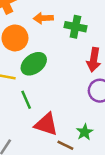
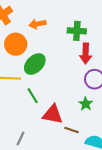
green cross: (75, 27) -> (77, 31), moved
green star: (85, 132) -> (86, 104), moved

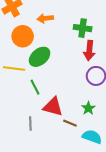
green star: (86, 104) -> (88, 108), moved
gray line: (21, 138) -> (30, 124), moved, turned -32

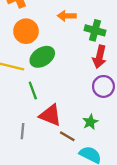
orange arrow: (45, 18) -> (67, 16), moved

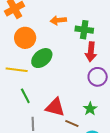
green line: (33, 91) -> (25, 96), moved

